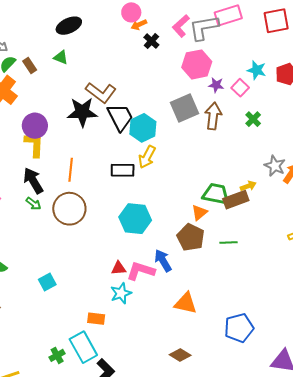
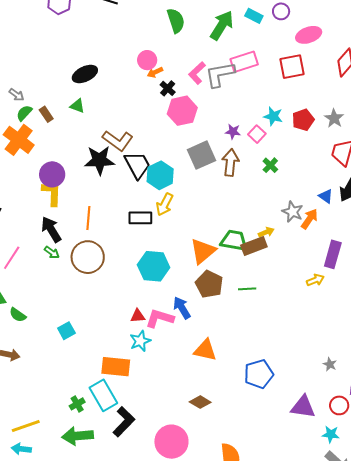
pink hexagon: (197, 64) -> (182, 111), moved
orange triangle: (199, 213) -> (203, 251), moved, size x1.6
orange rectangle: (96, 319) -> (116, 367), size x1.6

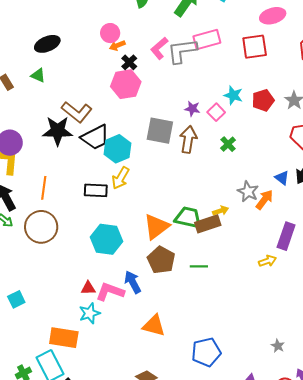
pink hexagon: (182, 111) -> (126, 84), moved
gray square: (202, 155) -> (160, 131), turned 32
black trapezoid: (137, 165) -> (95, 137), turned 88

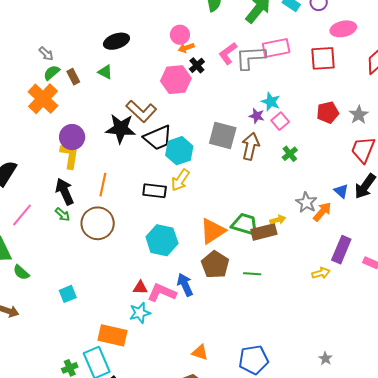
pink hexagon: (126, 84) -> (176, 80), moved
cyan star: (233, 95) -> (271, 102), moved
orange triangle: (154, 326) -> (200, 352), moved, size x0.7

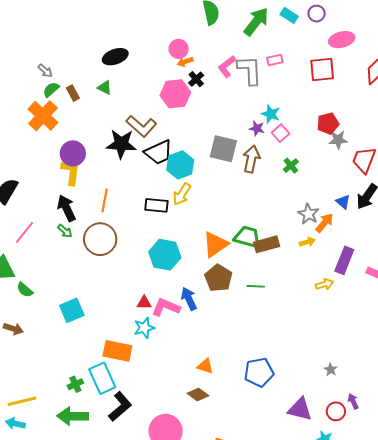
pink rectangle: (276, 48) -> (275, 60), size x0.6
gray L-shape: (251, 58) -> (250, 70), turned 92
gray star: (359, 115) -> (338, 140), moved, turned 30
yellow arrow: (278, 220) -> (307, 242), moved
cyan square: (68, 294) -> (72, 310), size x1.4

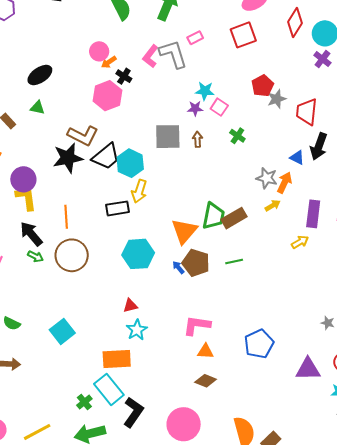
brown arrow: (251, 159) -> (198, 139), size x0.6
green trapezoid: (247, 237) -> (213, 216), turned 100
blue arrow: (189, 299) -> (178, 267), moved, size x0.6
pink L-shape: (166, 307) -> (197, 325), moved

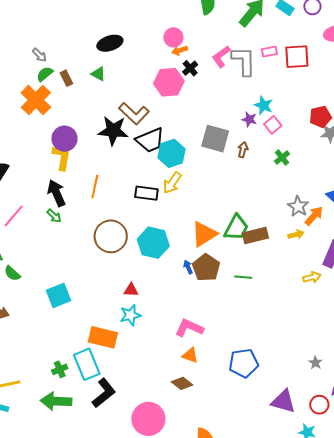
red square: (243, 35) -> (297, 57), moved
brown circle: (72, 255) -> (111, 236), moved

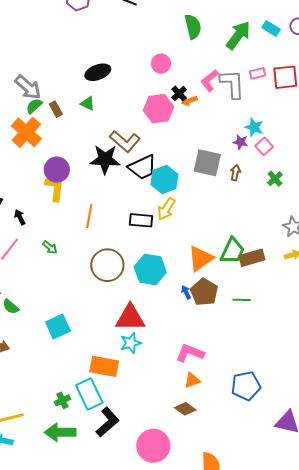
orange arrow: (180, 50) -> (189, 101), moved
gray arrow: (39, 55) -> (28, 87), size x1.8
black arrow: (56, 193) -> (20, 217), moved, size x0.6
red triangle: (131, 290) -> (130, 318), size x2.0
orange triangle: (190, 355) -> (192, 380), turned -36

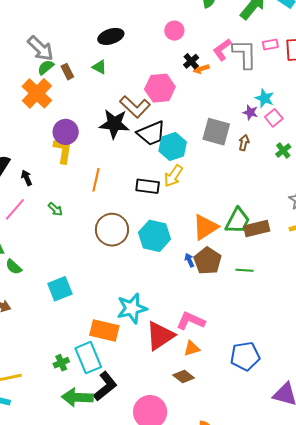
pink hexagon: (158, 109) -> (160, 88), moved
red triangle: (130, 318) -> (160, 336), moved, turned -36
cyan star: (131, 343) -> (132, 308), size x1.4
green arrow: (60, 432) -> (77, 397), moved

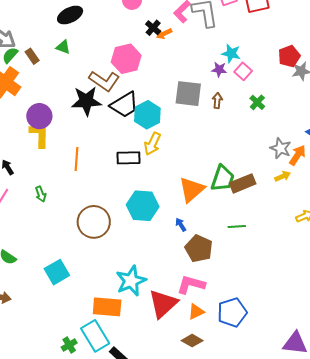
green arrow: (55, 209) -> (41, 194), turned 35
brown circle: (112, 230) -> (94, 222), moved
brown pentagon: (208, 261) -> (199, 249), moved
blue pentagon: (245, 356) -> (232, 312), moved

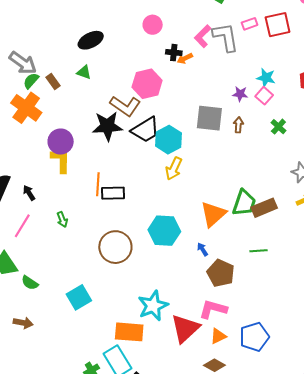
black cross: (153, 28) -> (174, 53), turned -35
cyan star: (231, 53) -> (266, 78), moved
black rectangle: (129, 158) -> (113, 193), moved

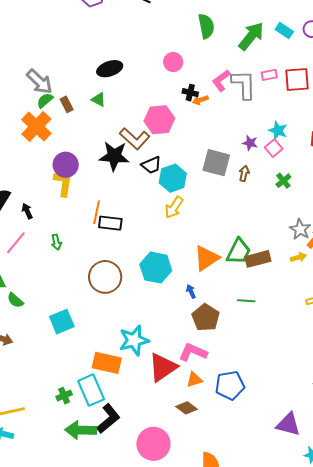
black trapezoid: (145, 130) -> (151, 165), size x0.7

